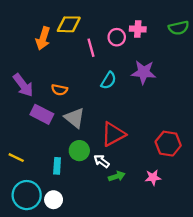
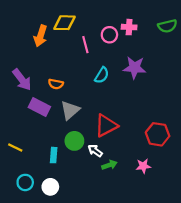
gray triangle: (75, 118) -> (70, 110), turned 40
cyan circle: (27, 195) -> (25, 182), size x0.6

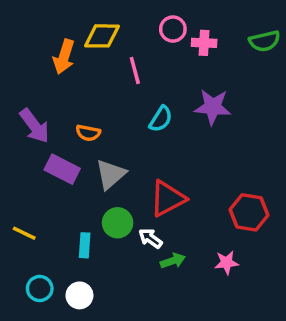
pink circle: (109, 35) -> (173, 29), moved

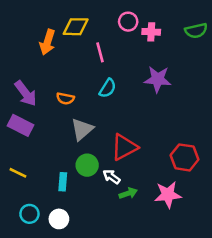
cyan semicircle: (161, 119) -> (108, 88), moved
purple rectangle: (62, 169) -> (20, 125), moved
pink star: (227, 263) -> (168, 195), size x1.5

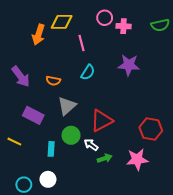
purple rectangle: (20, 125) -> (33, 115), moved
cyan circle: (29, 214) -> (24, 185), moved

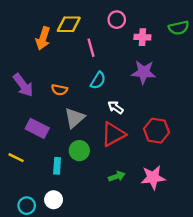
pink cross: (124, 26) -> (142, 37), moved
red hexagon: (151, 129) -> (156, 131), moved
white arrow: (91, 145) -> (116, 107), moved

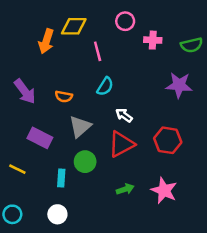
green semicircle: (179, 28) -> (192, 45), moved
purple star: (144, 72) -> (179, 85), moved
pink star: (153, 178) -> (164, 190), turned 30
cyan circle: (27, 206) -> (12, 214), moved

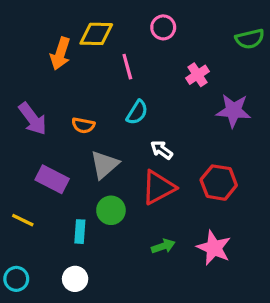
pink cross: (153, 40) -> (198, 75), moved, turned -36
green semicircle: (192, 45) -> (250, 39), moved

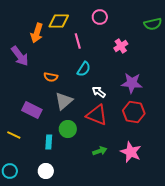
purple star: (233, 111) -> (132, 83), moved
purple arrow: (33, 119) -> (20, 56), moved
red triangle: (158, 187) -> (97, 115), turned 50

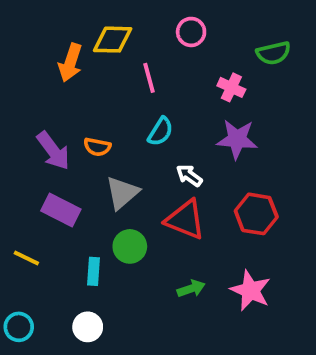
green semicircle: (153, 24) -> (273, 53), moved
pink cross: (121, 46) -> (231, 87), turned -32
purple arrow: (20, 56) -> (53, 151), moved
purple star: (132, 83) -> (237, 139), moved

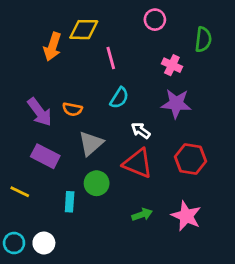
pink circle: (191, 32) -> (155, 20), moved
green semicircle: (273, 53) -> (203, 40), turned -70
white circle: (88, 327) -> (44, 243), moved

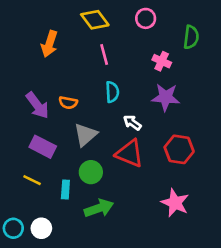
yellow diamond: (84, 30) -> (95, 20), moved, turned 52
cyan semicircle: (119, 98) -> (112, 92), turned -35
yellow line: (20, 192) -> (32, 180), moved
green arrow: (142, 215) -> (99, 208), moved, size x1.5

